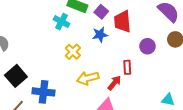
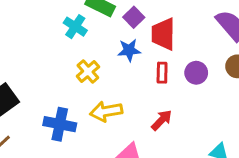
red rectangle: (127, 67) -> (162, 73), moved
red arrow: (114, 83) -> (162, 120), moved
blue cross: (43, 92) -> (60, 124), moved

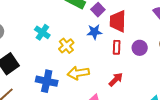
cyan cross: (75, 27) -> (42, 32), moved

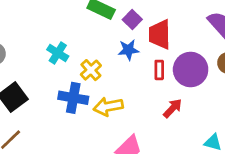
purple circle: (140, 48) -> (191, 69), size x1.6
red arrow: (116, 79) -> (173, 108), moved
blue cross: (47, 81) -> (73, 98), moved

